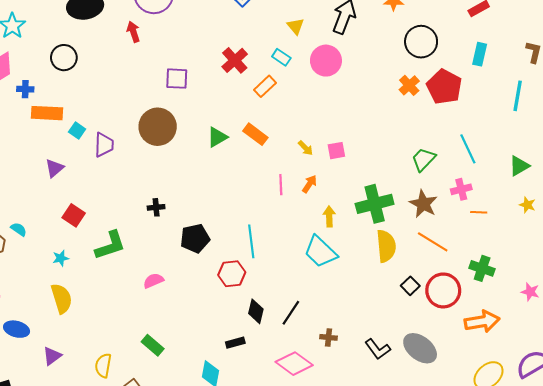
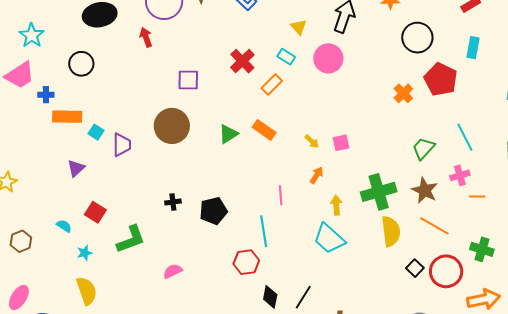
orange cross: (409, 85) -> (403, 93), moved
pink line: (281, 185) -> (281, 195), moved
cyan semicircle: (19, 229) -> (64, 226), moved
black pentagon: (195, 238) -> (213, 211), moved

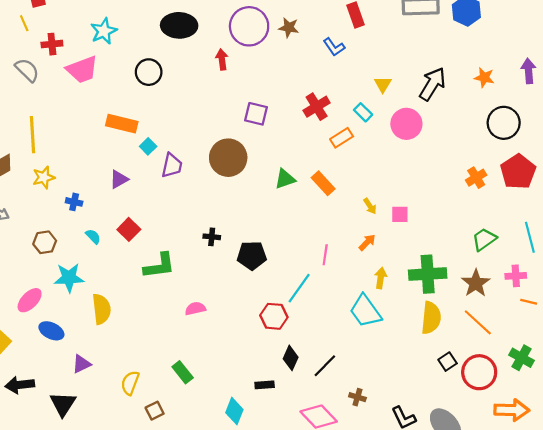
blue cross: (46, 95) -> (74, 202), moved
cyan line: (264, 231) -> (299, 288), turned 32
cyan star: (85, 253) -> (69, 278), moved, size x1.8

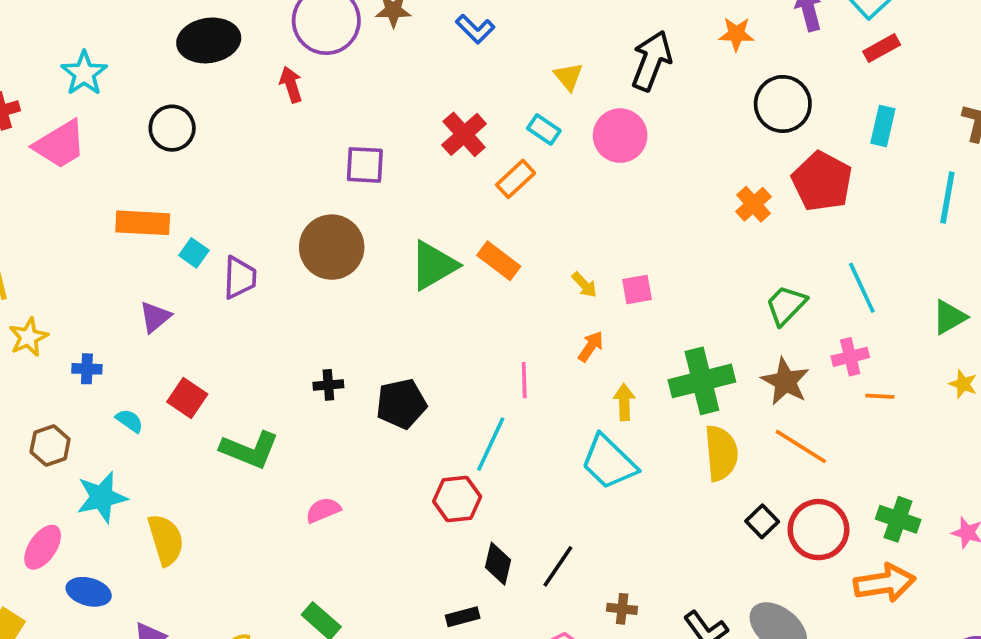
green triangle: (285, 179) -> (434, 265), size x1.4
green L-shape: (159, 266) -> (250, 450), turned 40
green cross: (522, 358) -> (898, 519), moved

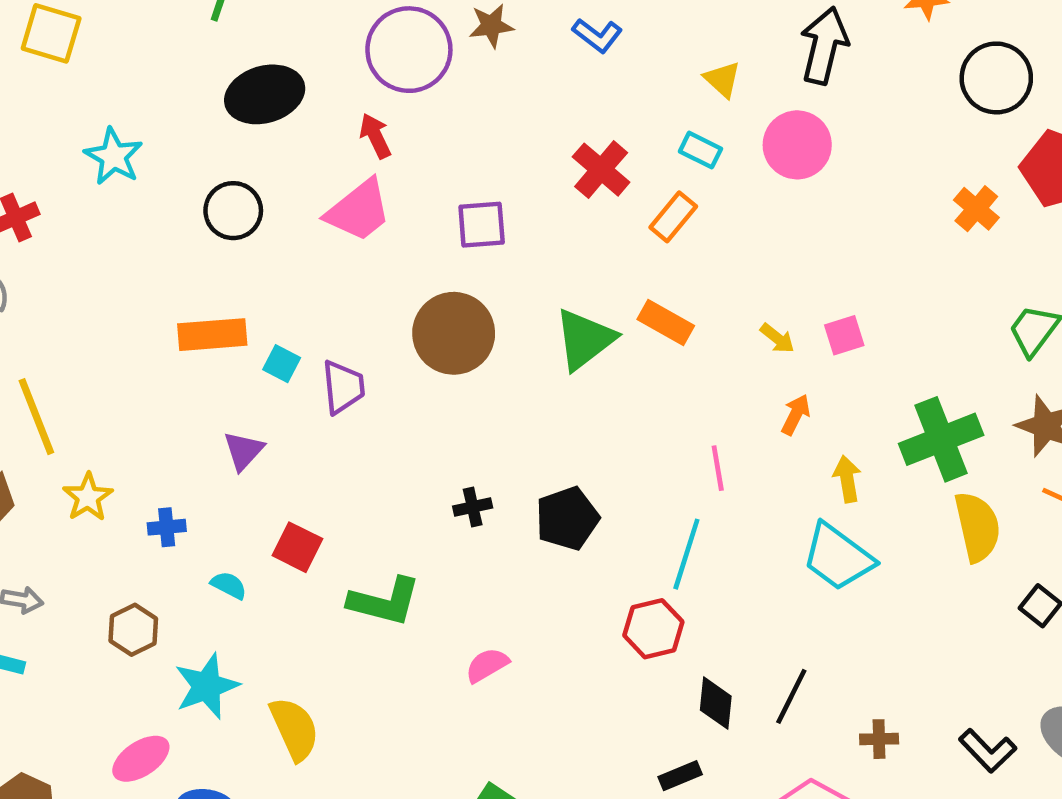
pink trapezoid: (60, 144) -> (359, 210), moved
pink ellipse: (43, 547) -> (141, 759), turned 30

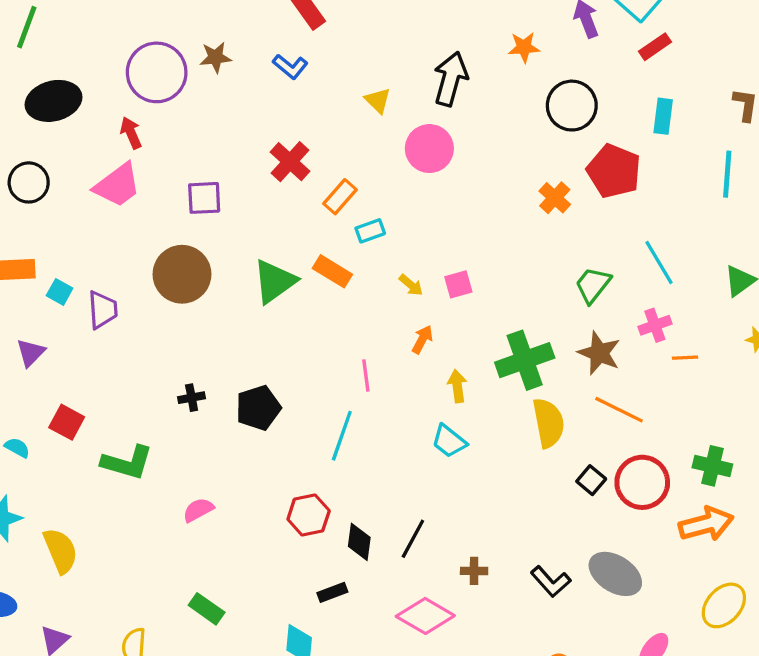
cyan rectangle: (700, 150) -> (370, 231), moved, turned -48
cyan trapezoid: (838, 557) -> (449, 441), size x0.7
red hexagon: (653, 629) -> (309, 515), moved

